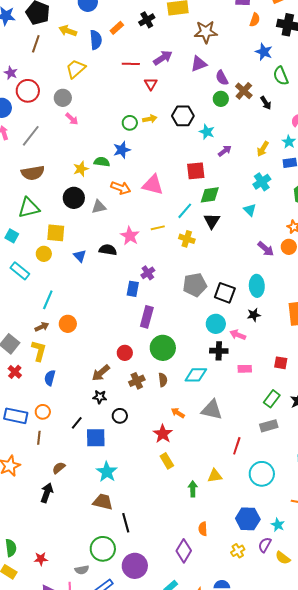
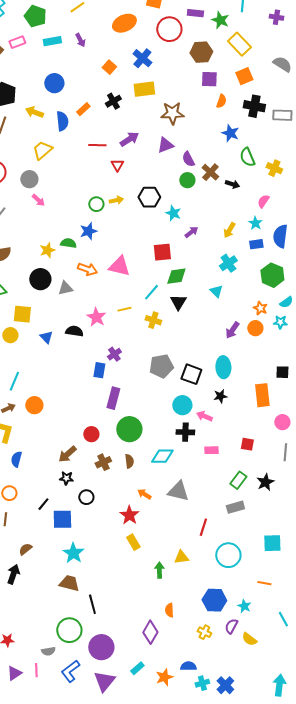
black arrow: (266, 103) -> (232, 184), turned -40
purple arrow: (266, 249) -> (232, 330), turned 84
yellow cross: (238, 551) -> (204, 632), turned -32

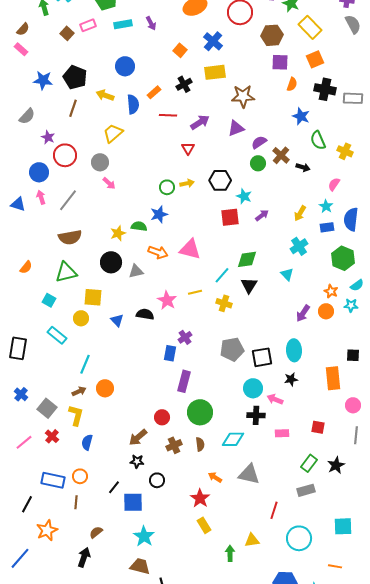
gray semicircle: (282, 64) -> (353, 24), moved, turned 30
red line: (97, 145) -> (168, 115), moved
purple semicircle: (188, 159) -> (259, 142), turned 84
red square: (162, 252) -> (230, 217), moved
black square: (191, 374) -> (262, 357), turned -30

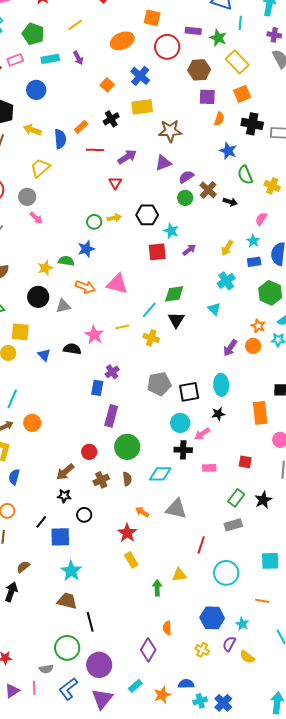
blue circle: (125, 66) -> (36, 90), moved
pink arrow: (275, 399) -> (202, 434), turned -56

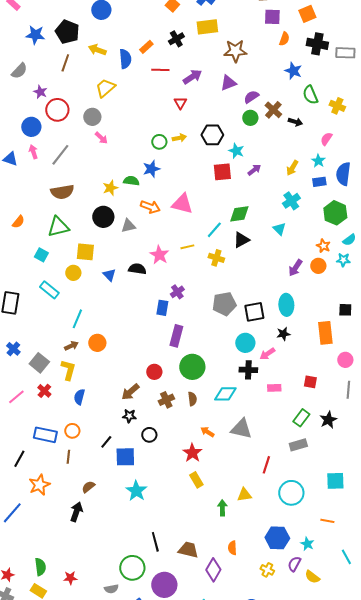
black triangle: (176, 320) -> (241, 240), turned 30
brown trapezoid: (67, 601) -> (188, 550), moved

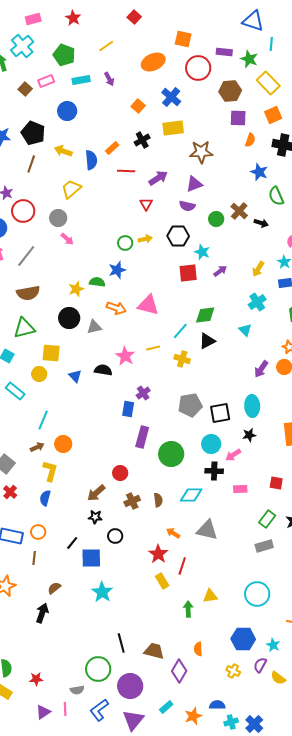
purple semicircle: (251, 97) -> (187, 206), moved, turned -133
green circle: (192, 367) -> (171, 454), moved
yellow L-shape: (68, 370) -> (50, 471), moved
red line: (266, 465) -> (182, 566), moved

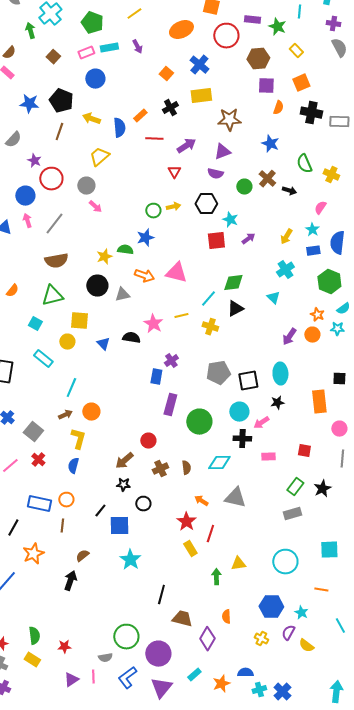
pink rectangle: (46, 81) -> (86, 53), moved
yellow rectangle: (268, 83) -> (296, 51), size x0.6
blue star: (259, 172) -> (270, 144), moved
black line: (121, 643) -> (161, 595), moved, turned 30

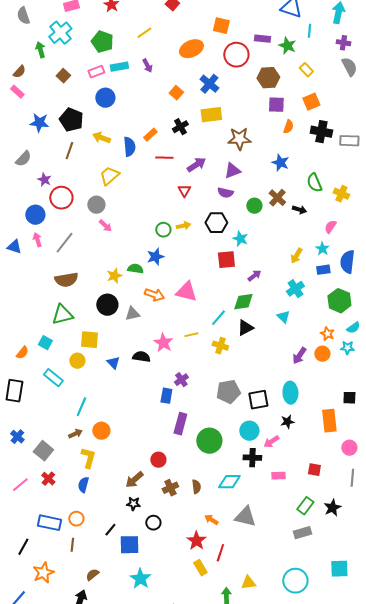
purple arrow: (248, 239) -> (254, 276), moved
orange semicircle: (12, 291) -> (22, 353), moved

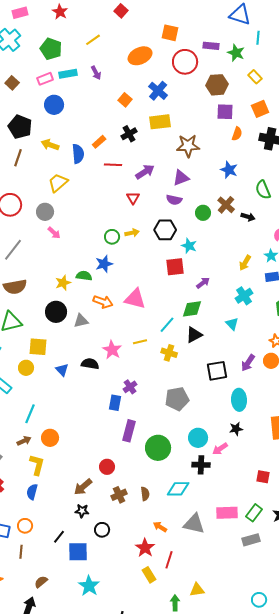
black square: (258, 400) -> (217, 371), moved
pink rectangle: (278, 476) -> (227, 513), moved, size x1.5
cyan circle: (295, 581) -> (259, 600), moved, size x0.6

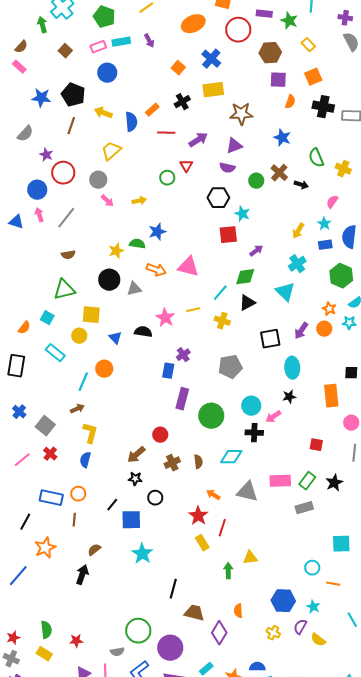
yellow arrow: (132, 233) -> (139, 201), moved
green circle: (112, 237) -> (167, 178), moved
brown semicircle: (15, 287) -> (68, 255), size x0.6
cyan triangle: (232, 324) -> (285, 292), size x1.5
orange circle: (50, 438) -> (104, 369), moved

